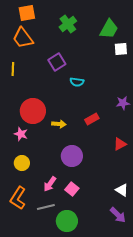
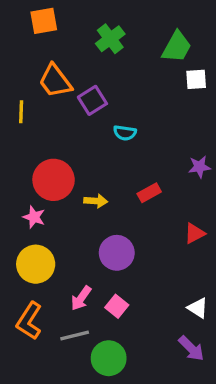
orange trapezoid: (23, 38) -> (55, 81), moved
yellow circle: (22, 163) -> (36, 264), size x1.5

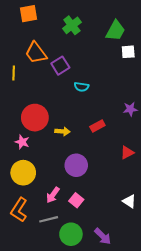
purple arrow: (191, 348) -> (103, 236), moved

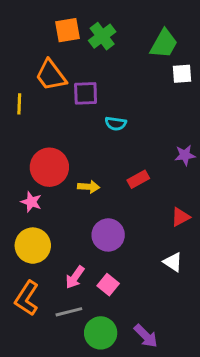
orange square: (29, 14) -> (67, 30), moved
purple square: (60, 66) -> (86, 93), turned 30
white triangle: (129, 201) -> (173, 262), moved

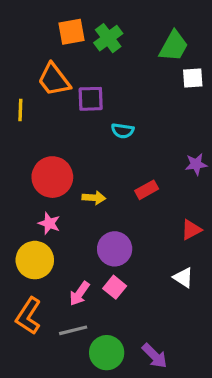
pink star: (31, 202) -> (49, 223), moved
pink square: (108, 285) -> (115, 287), moved

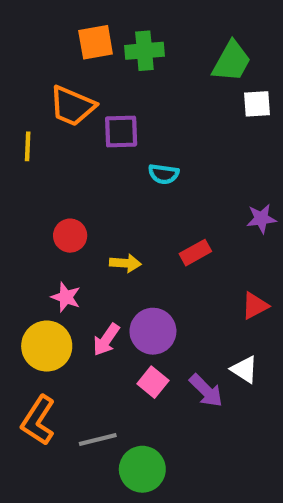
green cross: (108, 38) -> (144, 51), turned 32
orange trapezoid: (54, 80) -> (72, 106), turned -30
red circle: (52, 177) -> (70, 236), size x0.6
pink arrow: (79, 294) -> (106, 340), moved
purple arrow: (155, 356) -> (206, 391), moved

